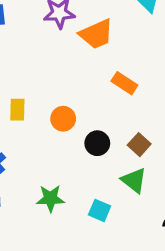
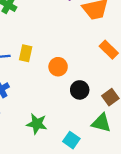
green triangle: (134, 180) -> (101, 123), turned -35

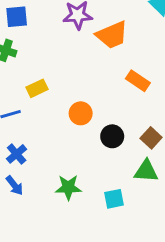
yellow rectangle: (26, 53) -> (37, 88), moved, turned 63
cyan square: (71, 140) -> (114, 199), turned -35

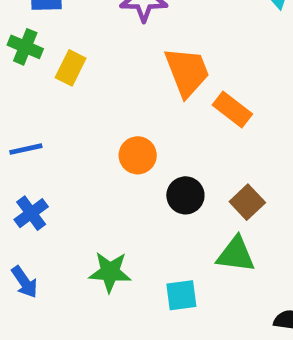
orange trapezoid: (112, 35) -> (187, 72), moved, turned -92
yellow rectangle: (37, 88) -> (71, 68), moved, turned -42
blue arrow: (14, 185) -> (24, 282), moved

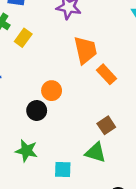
black circle: (185, 195) -> (37, 111), moved

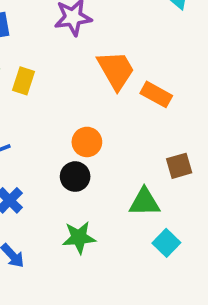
brown square: (106, 125) -> (179, 166), turned 36
green triangle: (96, 152) -> (144, 202), moved
cyan square: (63, 170) -> (166, 243), moved, turned -30

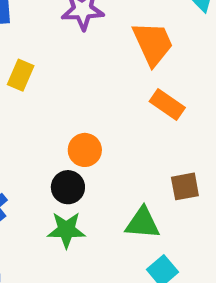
orange trapezoid: (116, 70) -> (153, 44), moved
green star: (79, 237) -> (66, 230), moved

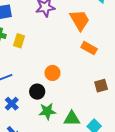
black circle: (68, 187) -> (37, 92), moved
green triangle: (143, 223) -> (72, 119), moved

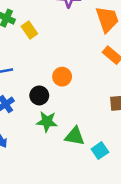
yellow rectangle: (19, 41) -> (29, 30), turned -64

